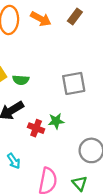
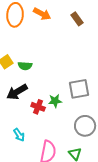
brown rectangle: (75, 16) -> (77, 19), moved, turned -72
gray square: (74, 83) -> (79, 89), moved

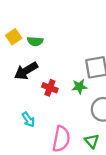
green star: (55, 101) -> (79, 87), moved

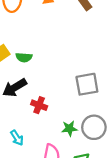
green star: (79, 87) -> (69, 128), moved

